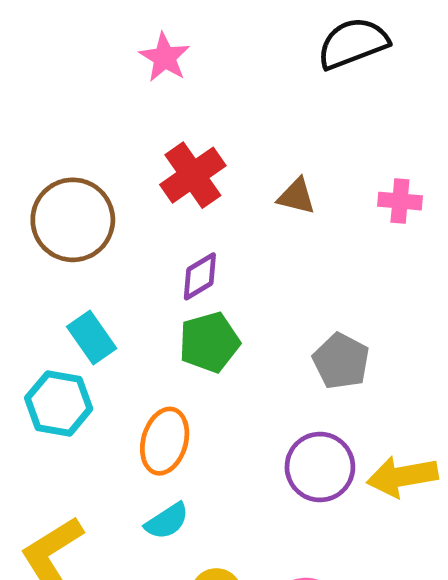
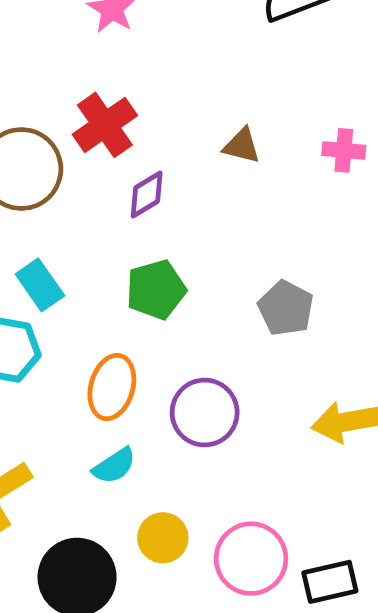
red cross: (193, 175) -> (105, 125), moved
purple diamond: (200, 276) -> (147, 194), moved
purple circle: (320, 467) -> (205, 413), moved

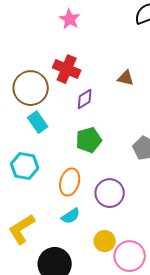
red cross: (105, 125) -> (67, 69), turned -32
cyan rectangle: (40, 285) -> (38, 122), moved
yellow circle: (163, 538) -> (105, 241), moved

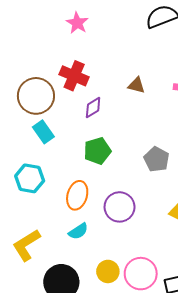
yellow circle: (105, 241) -> (108, 271), moved

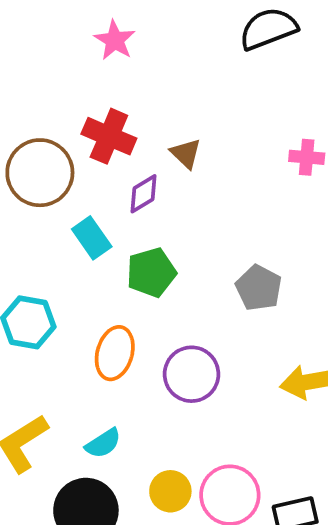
brown triangle: (136, 85) -> (186, 153), moved, turned 30
cyan rectangle: (43, 132) -> (92, 238), moved
cyan semicircle: (78, 231) -> (103, 443), moved

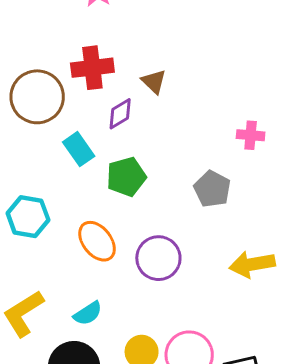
red cross: (109, 136) -> (92, 68), turned -30
pink cross: (307, 157) -> (251, 135), moved
orange ellipse: (115, 353) -> (97, 241), turned -54

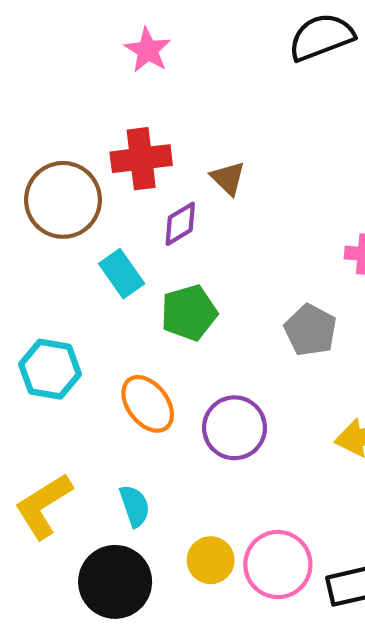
cyan semicircle: (88, 313) -> (135, 506), turned -76

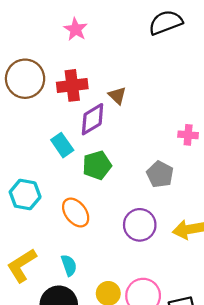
brown circle: (63, 200) -> (25, 79), moved
purple diamond: (180, 224) -> (93, 119), size x1.4
purple circle: (234, 428) -> (140, 225), moved

